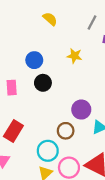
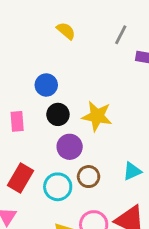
yellow star: (74, 56) -> (97, 116), moved, size x1.5
purple circle: (81, 110) -> (70, 147), moved
cyan circle: (48, 151) -> (58, 187), moved

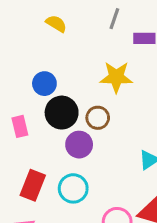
black circle: (58, 114) -> (62, 113), size x1.4
yellow star: (97, 116) -> (116, 77), moved
brown circle: (89, 177) -> (98, 118), moved

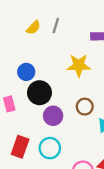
gray line: (114, 19) -> (56, 25), moved
yellow semicircle: (56, 24) -> (33, 28), turned 105
brown circle: (98, 118) -> (85, 107), moved

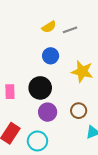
gray line: (56, 25) -> (70, 30), turned 40
blue circle: (26, 72) -> (51, 56), moved

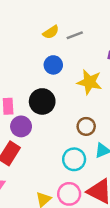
purple circle: (48, 112) -> (21, 126), moved
cyan circle: (37, 141) -> (74, 159), moved

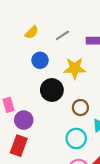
gray line: (75, 35) -> (62, 35), moved
black circle: (42, 101) -> (52, 90), moved

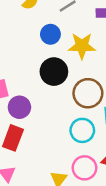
blue circle: (40, 60) -> (50, 34), moved
brown circle: (80, 108) -> (88, 93), size x1.5

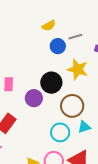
blue circle: (50, 34) -> (58, 46), moved
purple circle: (19, 107) -> (34, 98), moved

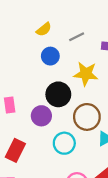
blue circle: (58, 46) -> (50, 56), moved
cyan circle: (60, 132) -> (64, 143), moved

